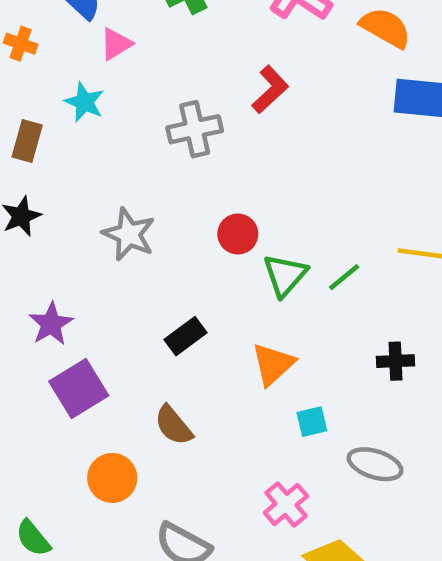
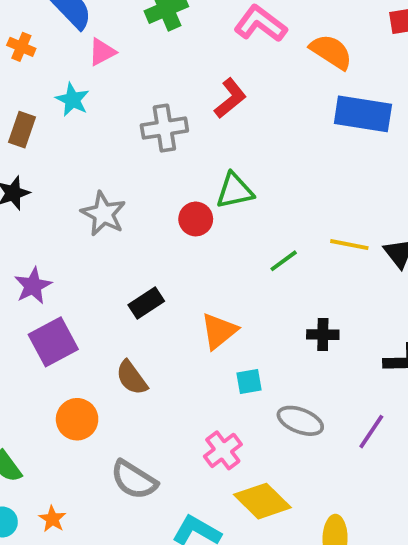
green triangle: (285, 275) -> (235, 191), moved, turned 33

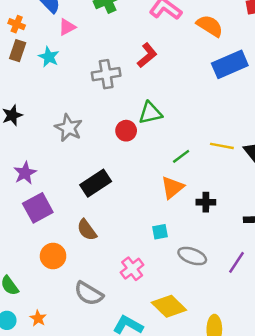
blue rectangle: (363, 114) -> (230, 64), turned -32
brown rectangle: (22, 130) -> (18, 51), moved
black rectangle: (146, 303) -> (96, 183), size x1.4
orange triangle: (219, 331) -> (172, 187), moved
pink cross: (223, 450) -> (132, 269), moved

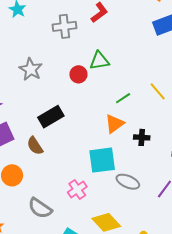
yellow line: (222, 146) -> (158, 91), turned 36
brown semicircle: (87, 230) -> (35, 146), moved
cyan square: (160, 232) -> (102, 160), size x2.0

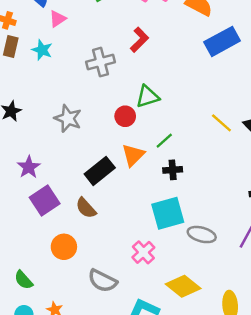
green line: (123, 98) -> (164, 141), moved
orange triangle: (114, 124) -> (133, 155), moved
black cross: (142, 137) -> (173, 170), moved

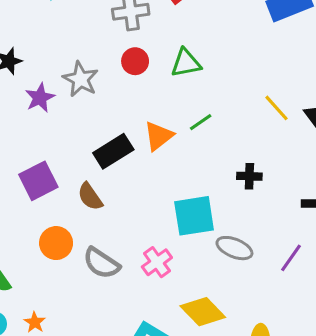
red circle: (125, 116) -> (135, 61), moved
purple star: (29, 167) -> (40, 98), moved
black cross: (173, 170) -> (249, 176), moved
gray semicircle: (103, 281) -> (101, 263), moved

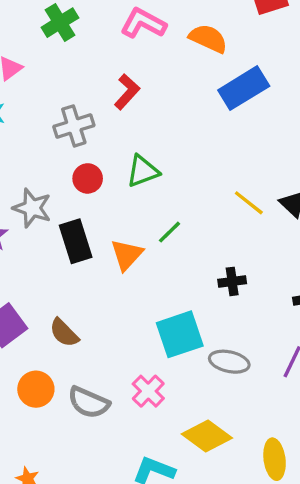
black rectangle: (113, 151) -> (76, 241), moved, turned -66

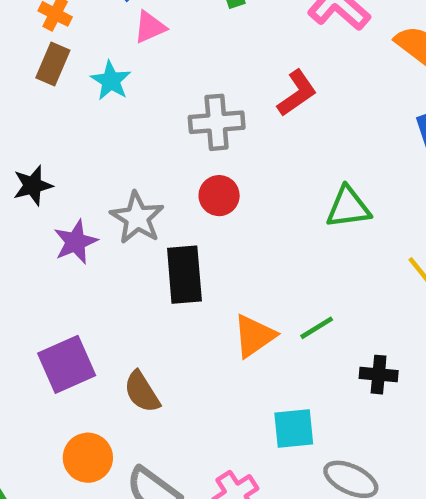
green triangle: (143, 171) -> (348, 207), moved
green line: (169, 232) -> (317, 328), moved
orange triangle: (127, 255) -> (254, 336), moved
cyan square: (180, 334) -> (294, 428), size x0.7

